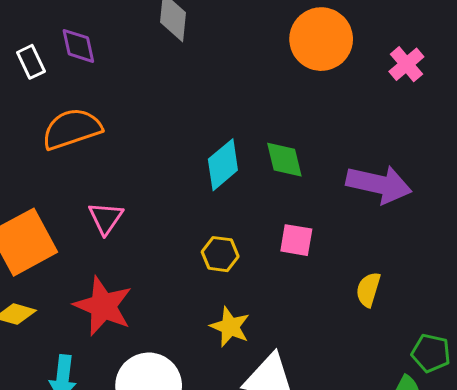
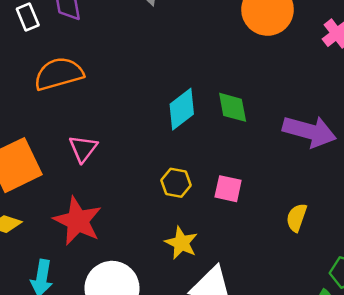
pink square: (296, 240) -> (228, 189), moved

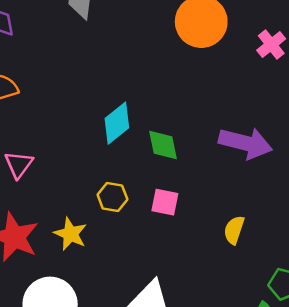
green diamond: (233, 107) -> (163, 145), moved
yellow star: (181, 243) -> (70, 234), moved

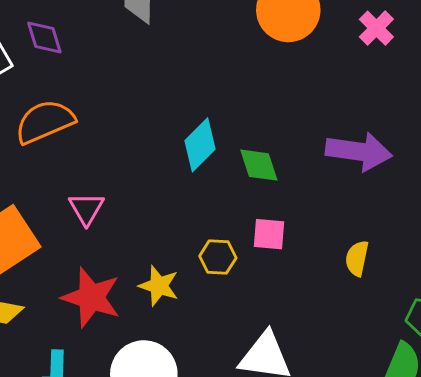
yellow hexagon: (112, 197) -> (218, 257), moved

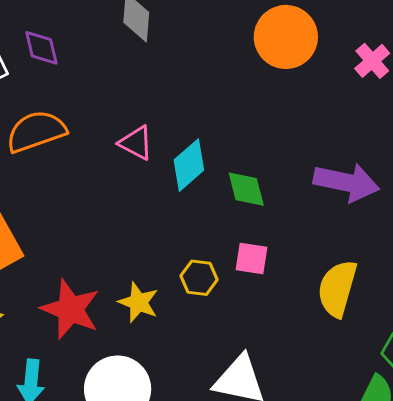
pink triangle: (86, 209) -> (136, 143), moved, turned -36
yellow semicircle: (357, 258) -> (337, 289), size x1.6

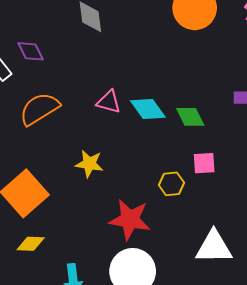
cyan diamond: (189, 165) -> (148, 109), turned -72
yellow star: (138, 302) -> (89, 164), moved
red star: (70, 309) -> (130, 220), moved

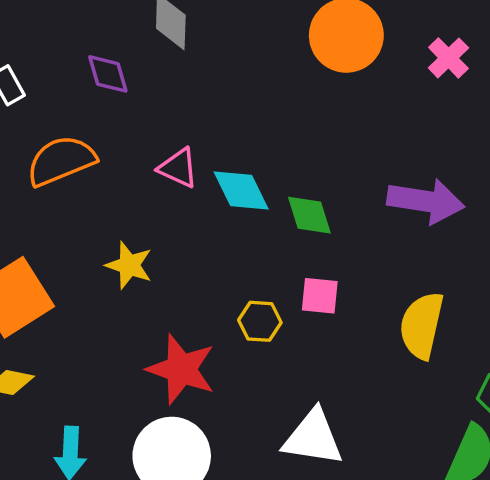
purple diamond: (31, 51) -> (108, 74), moved

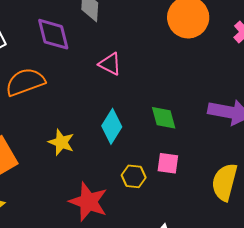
purple diamond: (108, 74) -> (53, 34), size x1.4
pink triangle: (178, 168) -> (110, 64), moved
cyan diamond: (241, 191) -> (112, 126), moved, turned 56

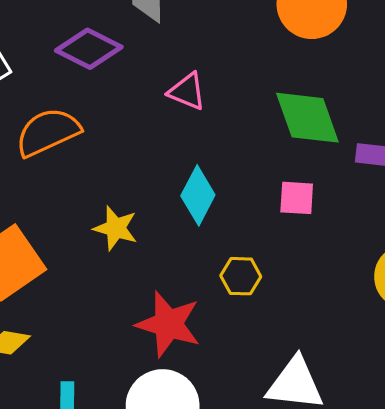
purple diamond: (53, 34) -> (89, 49), turned -45
green diamond: (164, 118) -> (307, 118), moved, size x1.5
pink square: (168, 163) -> (297, 198), moved

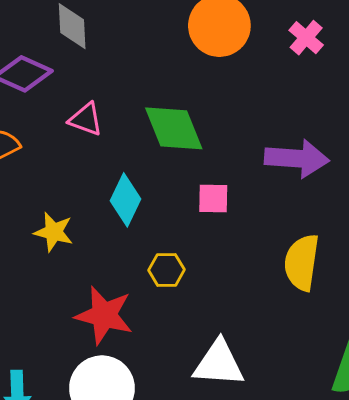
pink triangle: (187, 91) -> (86, 119), moved
green diamond: (307, 118) -> (174, 128), moved

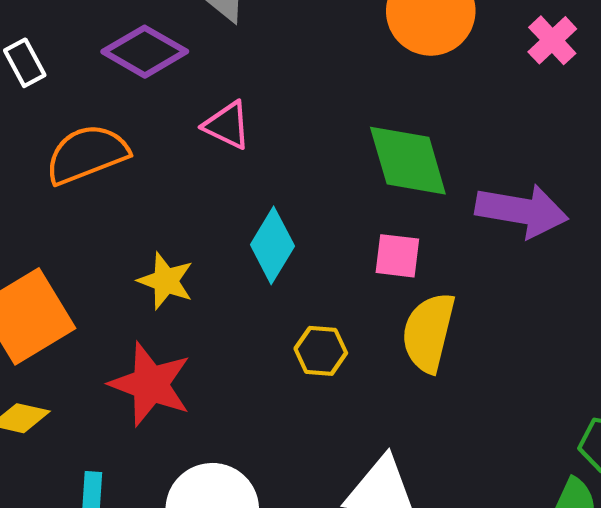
green diamond: (174, 128) -> (408, 161), moved
yellow semicircle: (302, 262) -> (429, 332), moved
red star: (104, 315) -> (150, 384), moved

